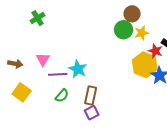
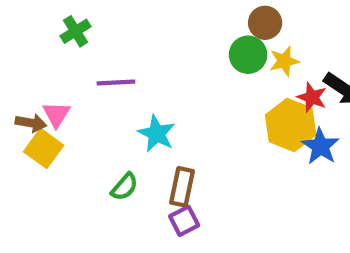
pink triangle: (43, 59) -> (56, 114), moved
purple line: (58, 74) -> (116, 82), moved
yellow square: (22, 92) -> (44, 148), moved

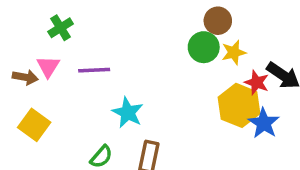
pink triangle: (56, 114) -> (48, 67), moved
brown arrow: (31, 123) -> (25, 77), moved

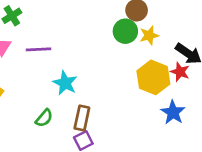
red star: (257, 83) -> (180, 72), moved
blue star: (264, 123) -> (173, 112), moved

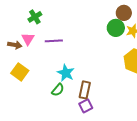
cyan star: (65, 83) -> (66, 73), moved

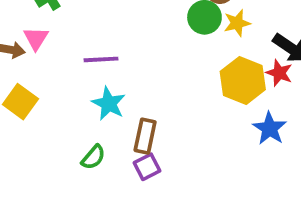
purple line: (54, 41) -> (101, 59), moved
green semicircle: (58, 90) -> (93, 157), moved

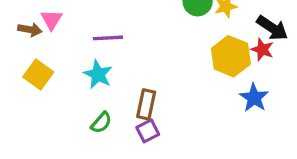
cyan star: (109, 104) -> (98, 74), moved

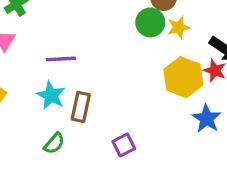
brown rectangle: (146, 104) -> (81, 107), moved
purple square: (148, 131) -> (124, 145), moved

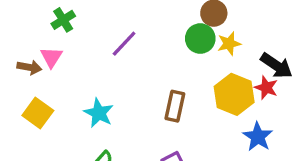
purple line: (61, 59) -> (124, 44), moved, turned -44
brown rectangle: (81, 107) -> (175, 106), moved

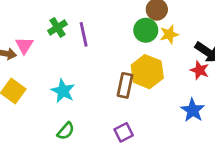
green cross: (63, 20) -> (57, 27), moved
purple line: (124, 44) -> (84, 34), turned -55
yellow hexagon: (234, 94) -> (147, 72), moved

